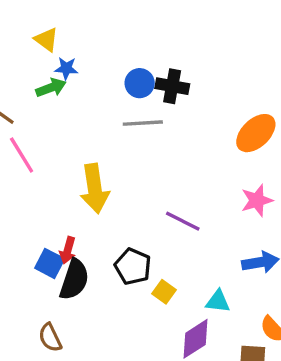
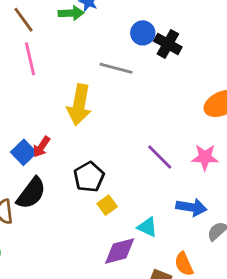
gray line: (143, 123) -> (116, 68), moved
purple line: (183, 221) -> (160, 157), moved
black semicircle: (74, 280) -> (31, 193), moved

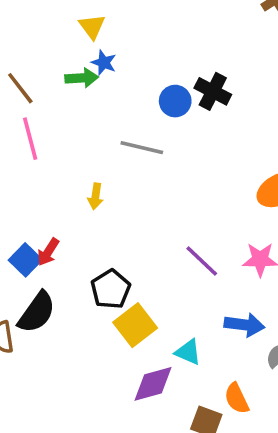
black cross: (168, 44) -> (213, 91), moved
yellow arrow: (79, 105) -> (95, 196), size x0.5
yellow square: (107, 205) -> (135, 325), size x1.6

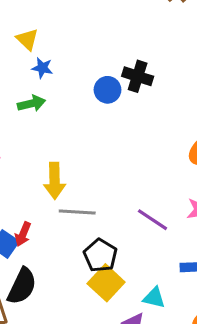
green arrow: (82, 78) -> (31, 104), moved
gray line: (142, 148) -> (77, 212), moved
yellow arrow: (95, 196) -> (54, 181), size x1.6
black pentagon: (111, 289) -> (100, 255), moved

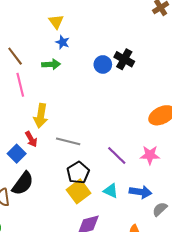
yellow arrow: (54, 181) -> (41, 116), moved
red arrow: (23, 234) -> (31, 139), moved, turned -63
cyan triangle: (154, 298) -> (111, 191), moved

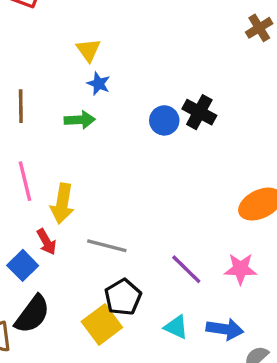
brown line: (15, 56) -> (21, 106), turned 36
pink line: (20, 85) -> (25, 181), moved
yellow square: (79, 191) -> (102, 325), moved

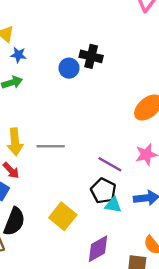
gray line: (107, 246) -> (51, 146), moved
black pentagon: (123, 297) -> (103, 191), moved

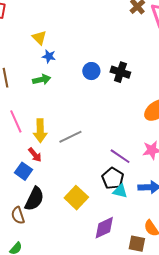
black cross: (91, 56) -> (120, 72), moved
gray line: (51, 146) -> (70, 137), turned -30

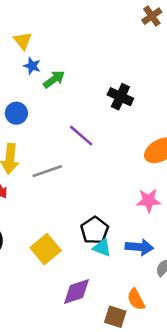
blue circle: (91, 71) -> (16, 113), moved
green arrow: (42, 80) -> (54, 79), moved, turned -30
purple line: (120, 156) -> (81, 136), moved

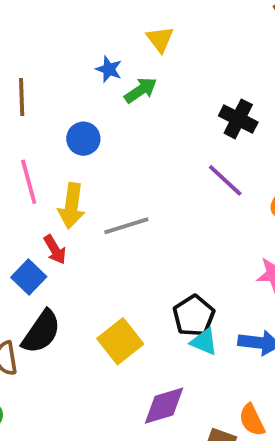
yellow triangle: (23, 41) -> (160, 39), moved
purple line: (81, 136) -> (225, 180), moved

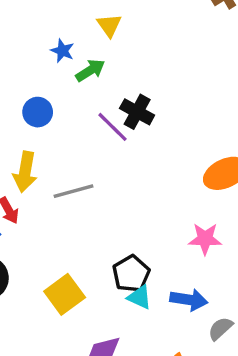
black cross: (238, 119) -> (137, 112), moved
purple line: (225, 180) -> (112, 127), moved

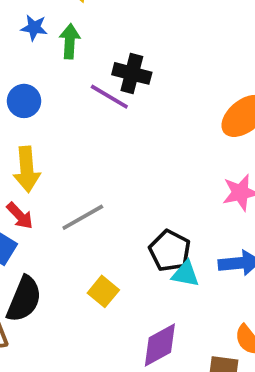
green arrow: (90, 70) -> (70, 41), turned -40
gray line: (73, 191) -> (83, 217), moved
yellow square: (65, 294) -> (103, 291), size x0.7

